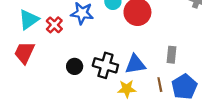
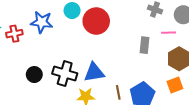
red cross: (54, 25) -> (14, 34), turned 35
gray rectangle: (172, 55) -> (144, 45), moved

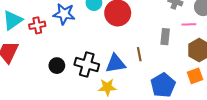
brown line: (118, 92) -> (139, 54), moved

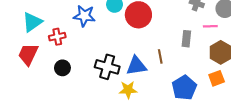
red cross: (37, 25) -> (57, 37), moved
black circle: (57, 66) -> (62, 68), moved

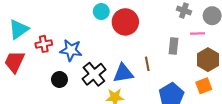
blue star: (84, 16) -> (71, 50), moved
black cross: (107, 67) -> (94, 74), turned 35
black circle: (62, 68) -> (59, 79), moved

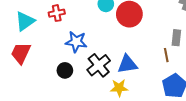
red cross: (44, 44) -> (57, 13), moved
brown line: (147, 64) -> (166, 55), moved

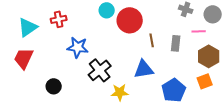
brown line: (166, 55) -> (152, 40), moved
blue triangle: (127, 64) -> (144, 69), moved
black circle: (65, 70) -> (54, 86), moved

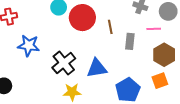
brown line: (152, 40) -> (110, 27), moved
black cross: (100, 70) -> (64, 63), moved

